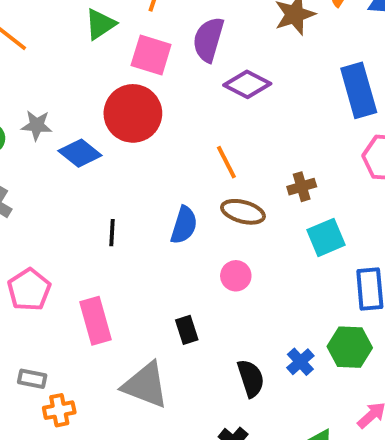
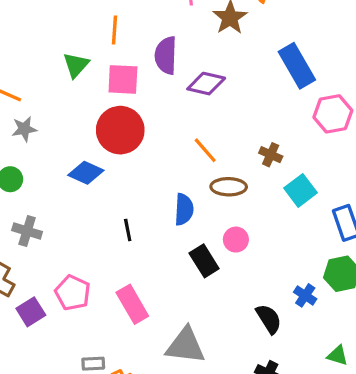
gray star: (37, 125) -> (24, 129), moved
brown cross: (302, 187) -> (271, 155), turned -35
black rectangle: (187, 330) -> (204, 261), moved, size x1.4

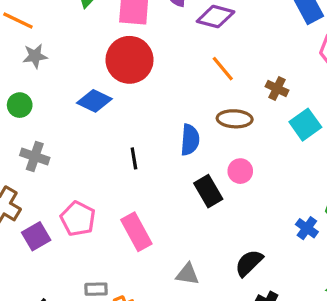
orange line: (205, 150) -> (223, 69), moved
black semicircle: (269, 319) -> (249, 263), moved, turned -104
gray triangle: (186, 346) -> (188, 274), size x0.6

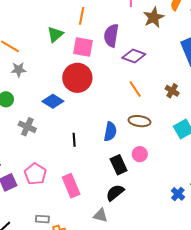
brown cross: (277, 88) -> (172, 91), moved
gray cross: (35, 157) -> (27, 127), moved
black semicircle: (249, 263) -> (115, 193), moved

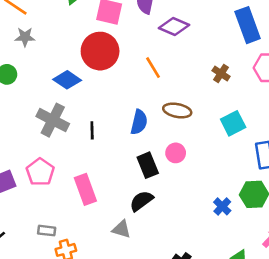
orange line: (135, 89) -> (153, 68), moved
gray cross: (27, 127) -> (53, 120), moved, size x1.4

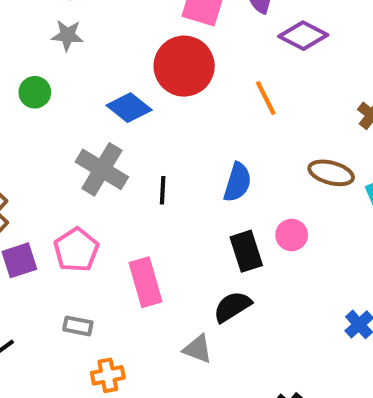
brown ellipse: (177, 110) -> (331, 173), moved
gray rectangle: (47, 231) -> (78, 326), moved

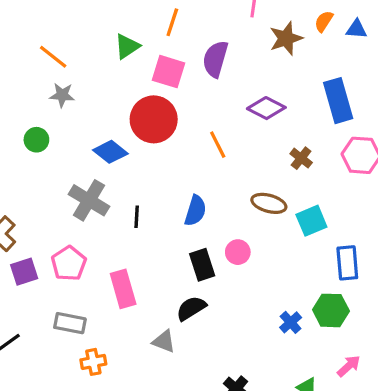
purple diamond: (303, 36) -> (266, 108), moved
gray rectangle: (78, 326) -> (70, 323), size x1.4

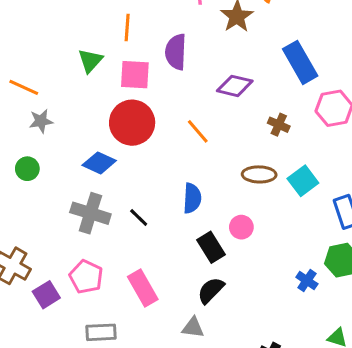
black line: (137, 217) -> (139, 218), turned -35

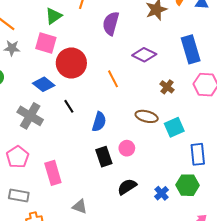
pink square: (135, 75) -> (46, 43), moved
black line: (139, 218) -> (69, 106), moved
black semicircle: (211, 290) -> (127, 187), moved

